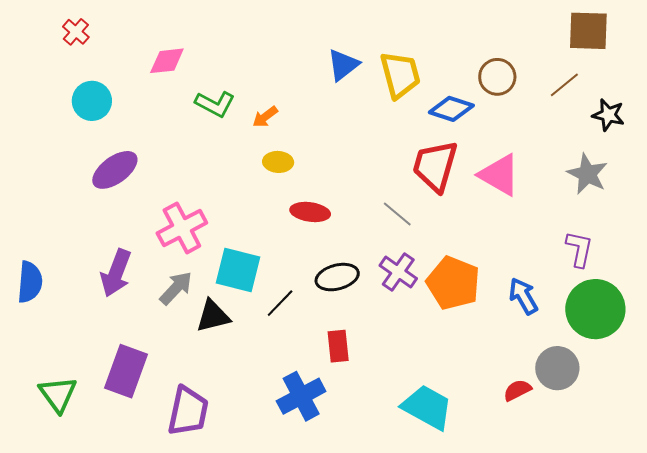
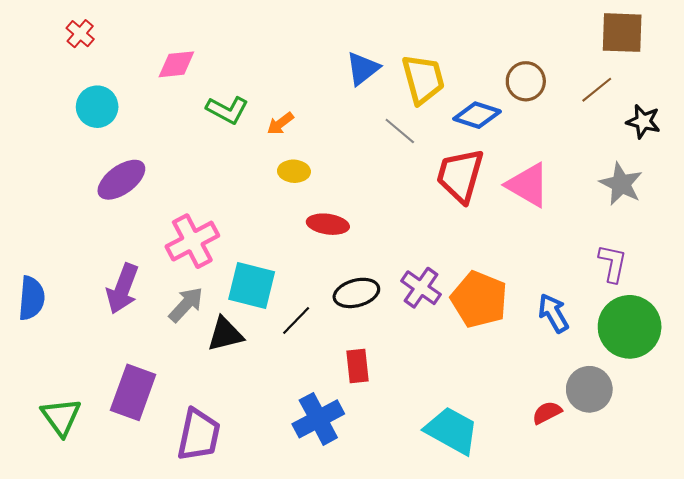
gray line: (397, 214) -> (400, 131), moved

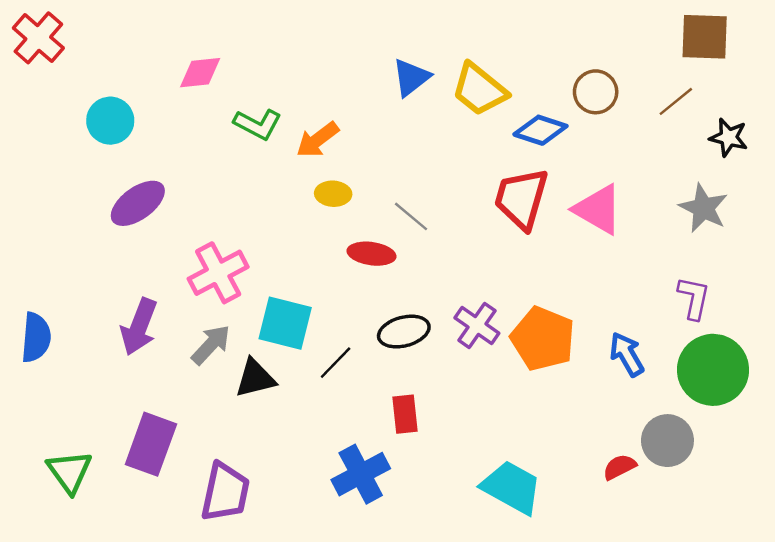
red cross: (80, 34) -> (38, 38), moved, size x1.6
yellow trapezoid: (423, 79) -> (479, 89), turned 144
orange arrow: (280, 124) -> (318, 140), size x1.4
gray line: (400, 131) -> (411, 216), moved

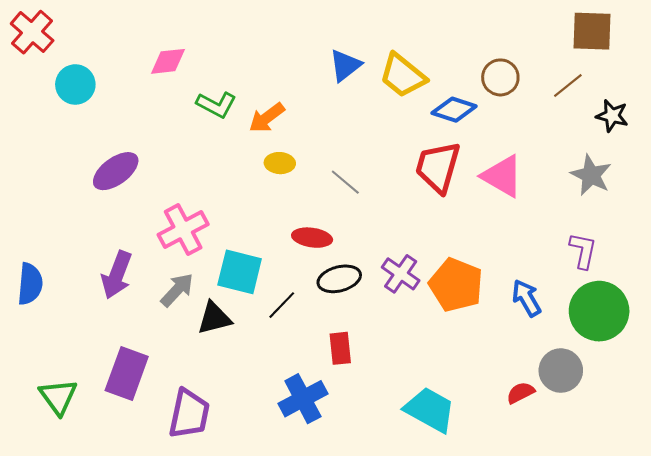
cyan circle: (110, 121) -> (75, 84), moved
red ellipse: (371, 254) -> (312, 238), moved

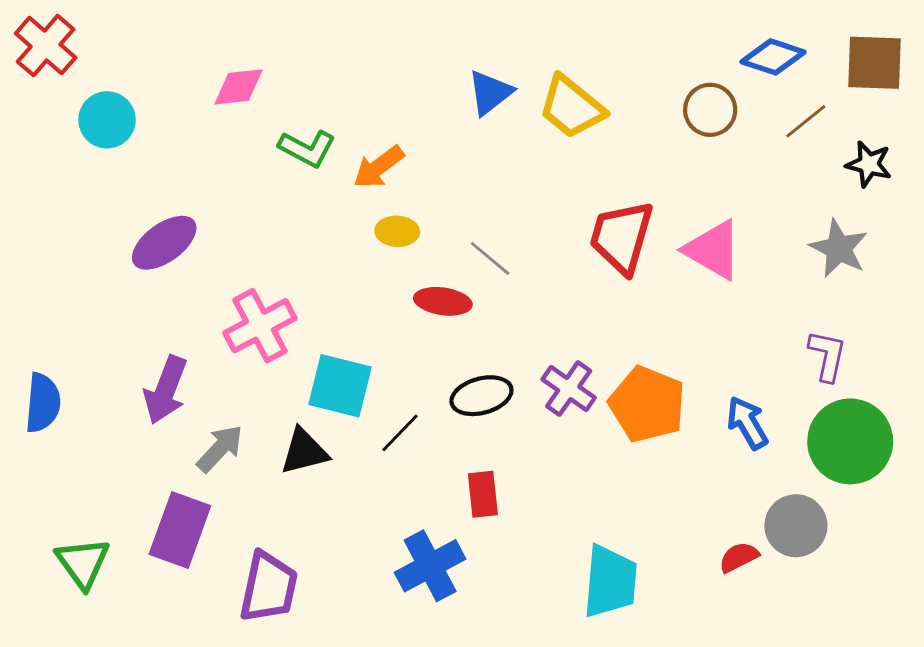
brown square: (592, 31) -> (875, 63), moved
blue diamond: (454, 110) -> (773, 57), moved
red ellipse: (312, 238) -> (443, 301), moved
gray arrow: (177, 290) -> (220, 449), moved
cyan trapezoid: (430, 410) -> (610, 581), turned 66

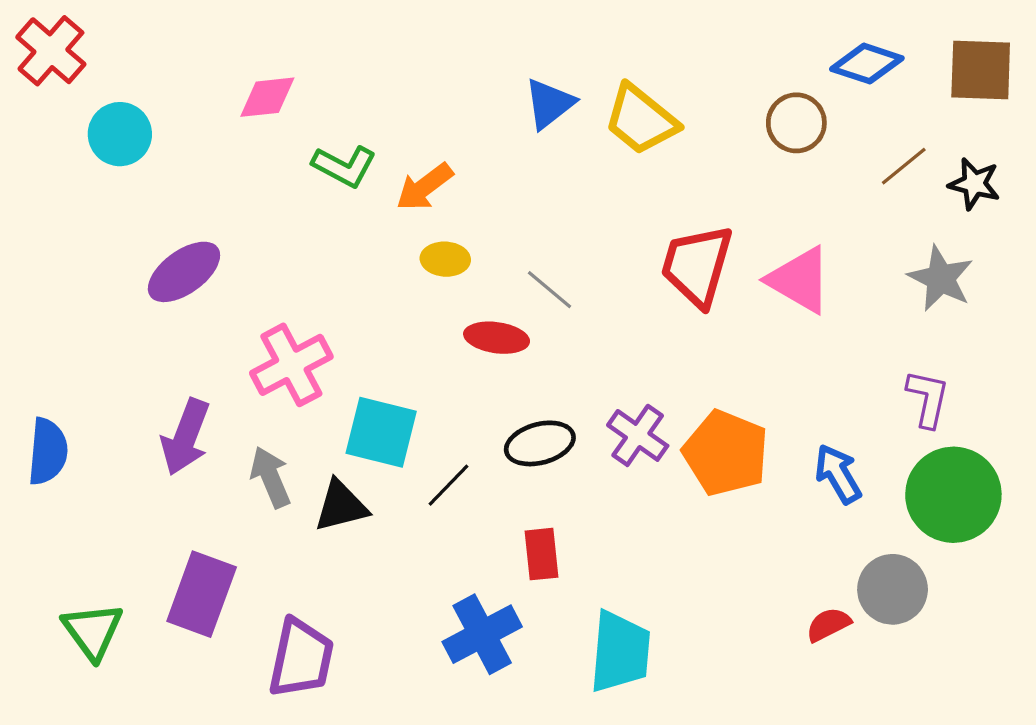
brown line: (806, 121) -> (904, 166), moved
gray arrow: (220, 449) -> (271, 477), moved, turned -66
cyan trapezoid: (610, 581) -> (620, 652), moved

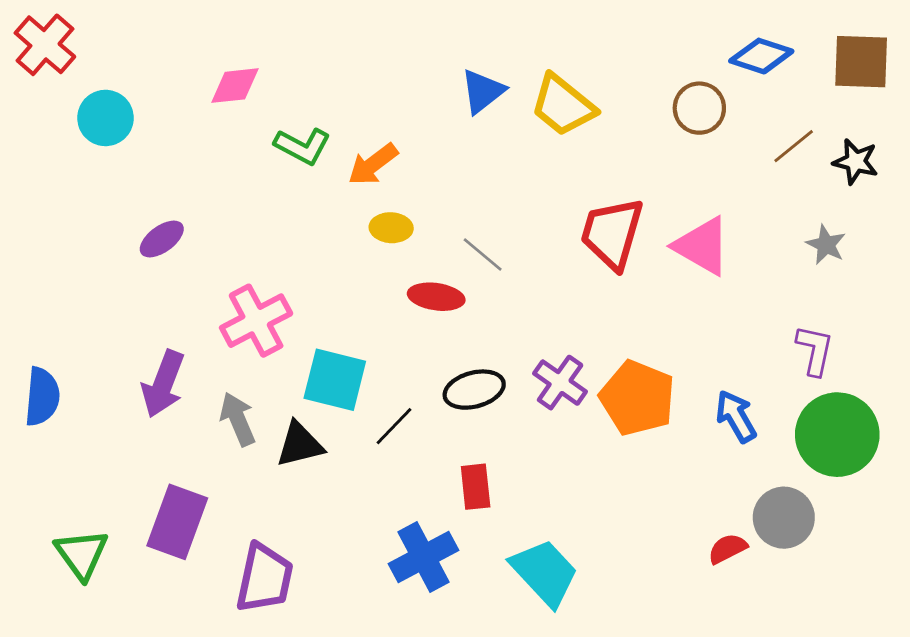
purple ellipse: (184, 272) -> (162, 239), size x0.7
gray star: (941, 278) -> (826, 245), size x0.7
cyan trapezoid: (620, 652) -> (545, 573), turned -48

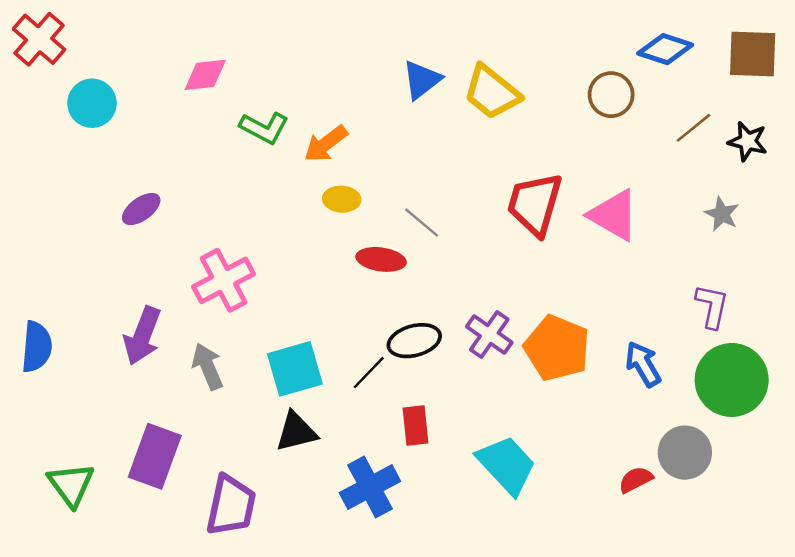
cyan square: (335, 380) -> (295, 369), moved, turned -30
black line: (394, 426) -> (369, 373), moved
black triangle: (300, 444) -> (296, 432), moved
cyan trapezoid: (545, 573) -> (507, 465), moved

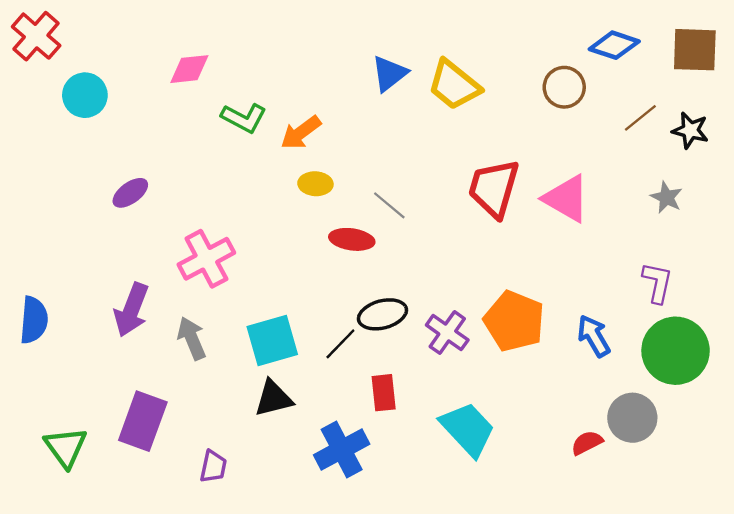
purple cross: (489, 334) -> (447, 333), moved
purple trapezoid: (231, 505) -> (213, 467), size x0.6

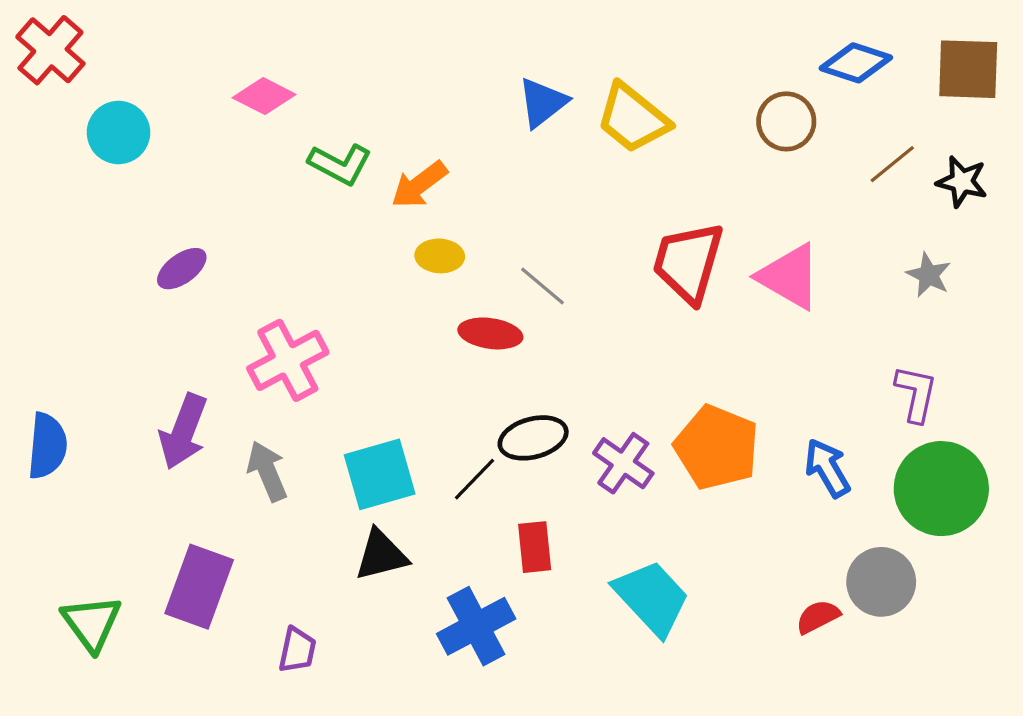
pink diamond: (189, 69) -> (264, 96), turned 33

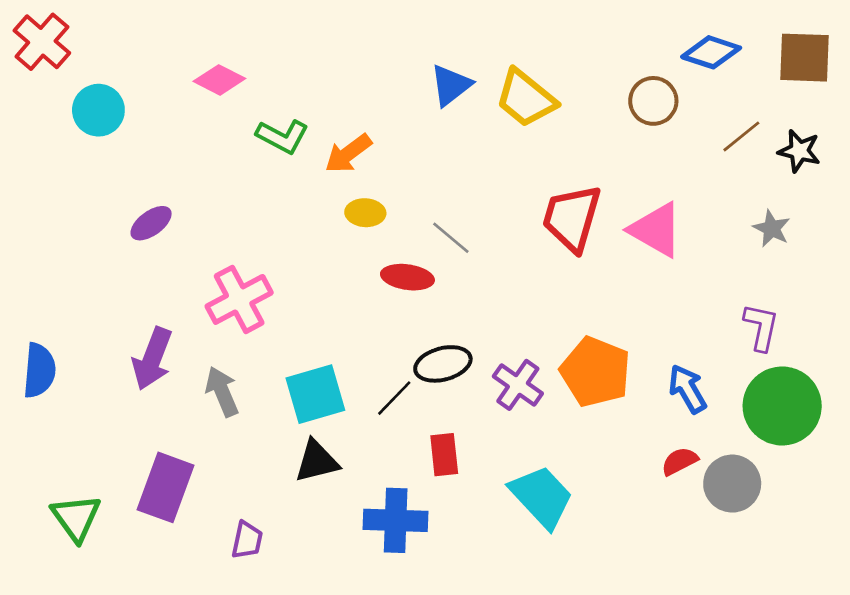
red semicircle: (818, 617) -> (680, 461), moved
blue cross: (476, 626) -> (396, 520), turned 30

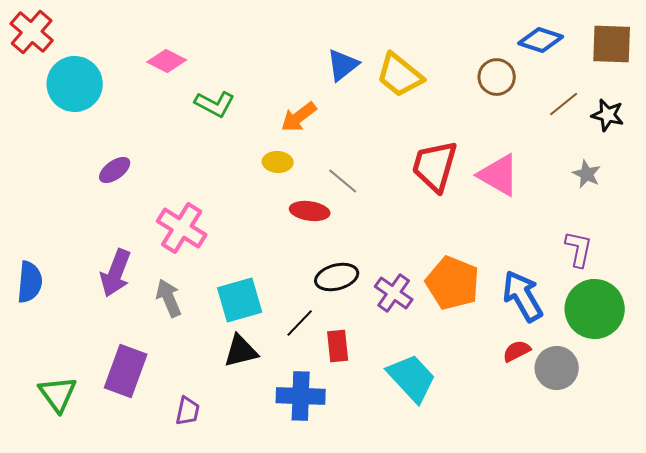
cyan circle: (98, 110) -> (75, 84), size x1.4
orange arrow: (348, 154) -> (299, 117), moved
pink cross: (239, 299) -> (182, 228), turned -30
blue arrow: (687, 389) -> (523, 296), size x1.4
black line: (394, 398) -> (300, 323), moved

